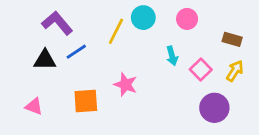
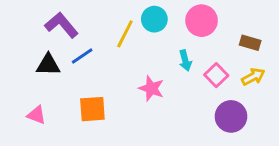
pink circle: (187, 19) -> (202, 21), size x1.4
yellow arrow: (235, 71) -> (253, 77), turned 30
pink star: (126, 85) -> (151, 88), moved

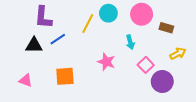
purple L-shape: (62, 25) -> (43, 17), turned -135
brown rectangle: (250, 43) -> (166, 28), moved
pink square: (216, 75) -> (146, 65), moved

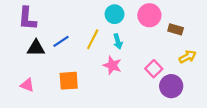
purple L-shape: (43, 17) -> (27, 19), moved
yellow line: (88, 24) -> (93, 39), moved
cyan arrow: (130, 42) -> (118, 41), moved

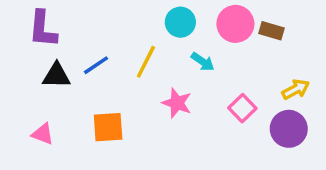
brown rectangle: (176, 29) -> (272, 31), moved
cyan arrow: (118, 41) -> (203, 62), moved, turned -40
purple circle: (171, 86) -> (289, 129), moved

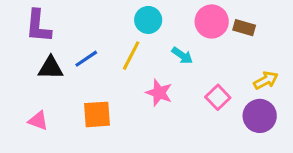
cyan circle: (180, 22) -> (148, 20), moved

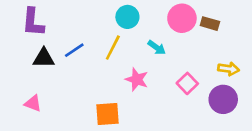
yellow arrow: (266, 80) -> (229, 69), turned 36
orange square: (97, 114) -> (107, 114), moved

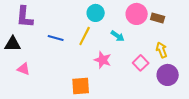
blue line: (74, 50) -> (56, 38), turned 49
black triangle: (44, 58) -> (13, 44), moved
yellow arrow: (229, 69) -> (162, 50), moved, turned -119
pink triangle: (33, 103) -> (24, 69), moved

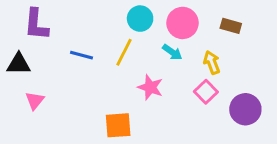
pink circle: (137, 14) -> (183, 23), moved
yellow arrow: (162, 50) -> (212, 62), moved
pink triangle: (24, 69) -> (35, 100), turned 48

